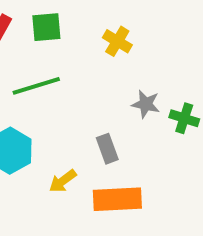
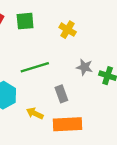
green line: (36, 86) -> (35, 67), moved
yellow arrow: (63, 181) -> (35, 113), turned 63

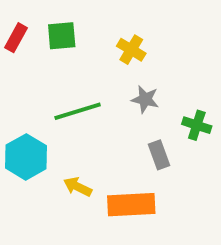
gray star: (85, 67) -> (145, 99), moved
gray rectangle: (61, 94) -> (159, 155), moved

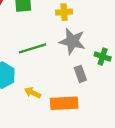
yellow cross: (131, 50) -> (64, 12), turned -35
gray star: (145, 99) -> (72, 41), size x1.6

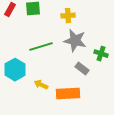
gray rectangle: (80, 74) -> (82, 69), turned -32

